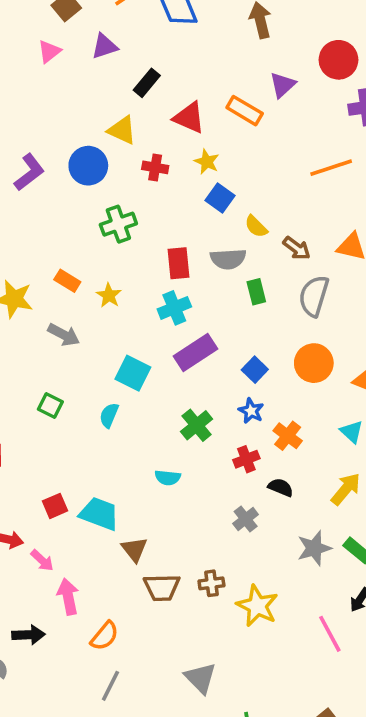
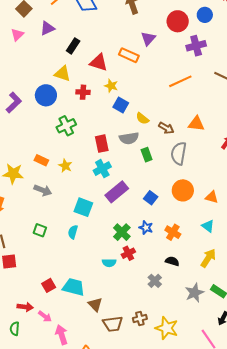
blue star: (251, 411) -> (146, 228), moved
red cross: (246, 459) -> (128, 253), moved

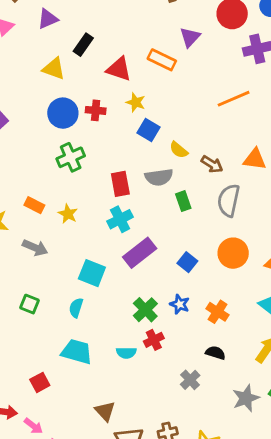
yellow triangle: (62, 74) -> (54, 69), moved
blue circle: (46, 95) -> (63, 113), moved
cyan trapezoid: (74, 287) -> (77, 352), moved

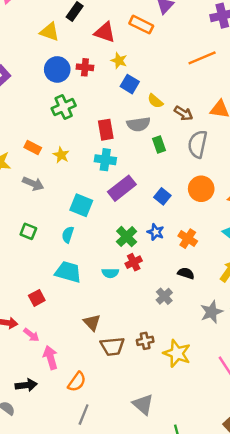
cyan cross: (120, 219) -> (105, 160), turned 35

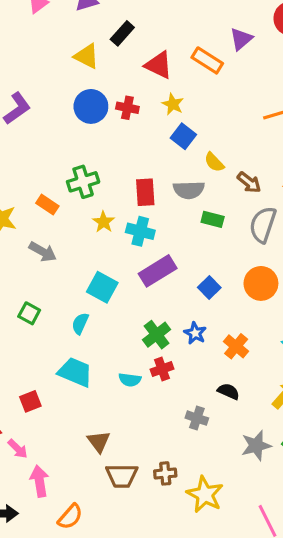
green cross: (64, 107) -> (83, 182), moved
green rectangle: (159, 144) -> (213, 219), turned -63
yellow star: (61, 155) -> (104, 222), moved
gray cross: (164, 296) -> (197, 418), turned -35

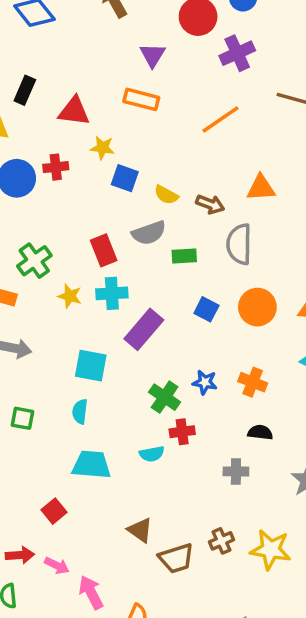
orange rectangle: (207, 60) -> (141, 99), moved
blue square: (209, 288) -> (206, 309), moved
red cross: (162, 369) -> (182, 432), turned 30

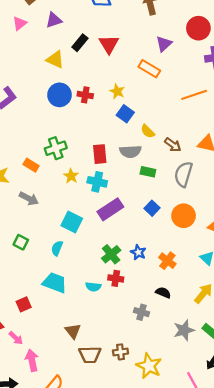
red triangle: (74, 111) -> (109, 44), moved, turned 35

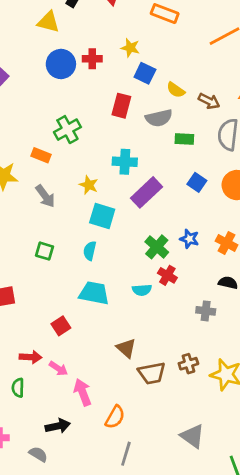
red rectangle: (100, 154) -> (121, 106), moved, turned 30
yellow star: (71, 176) -> (89, 185), moved
gray arrow: (29, 198) -> (45, 196), turned 36
red cross: (116, 278) -> (167, 275), turned 32

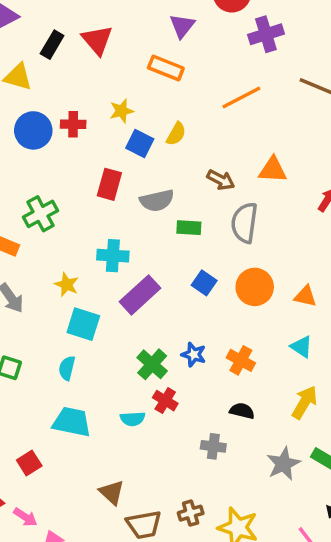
yellow star: (130, 48) -> (122, 111), turned -30
yellow semicircle: (176, 90) -> (176, 134), moved, turned -96

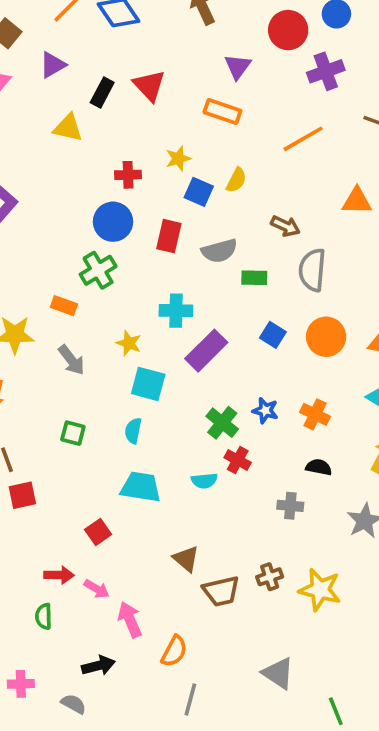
blue circle: (33, 130) -> (113, 222), moved
orange triangle: (273, 170) -> (357, 201), moved

